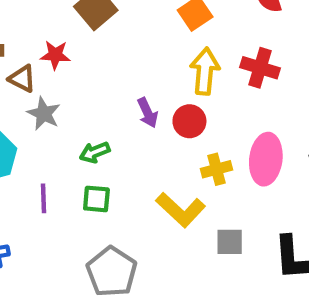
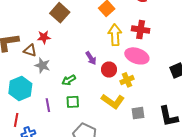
red circle: (189, 121) -> (109, 70), moved
pink ellipse: (266, 159) -> (137, 56), moved, turned -70

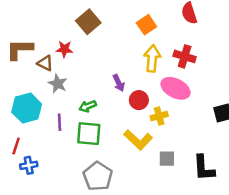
green square: (73, 102) -> (89, 134), size x1.5
purple line: (48, 105) -> (59, 122), moved

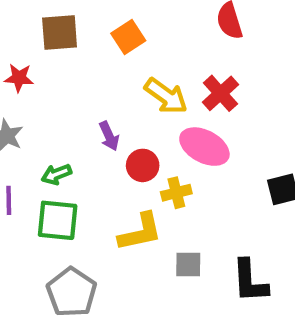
brown square: (88, 22) -> (60, 33), turned 35
orange square: (146, 25) -> (128, 37), moved
red cross: (185, 56) -> (221, 93), turned 30
yellow arrow: (152, 59) -> (166, 96), turned 120
yellow L-shape: (138, 140) -> (140, 232), turned -56

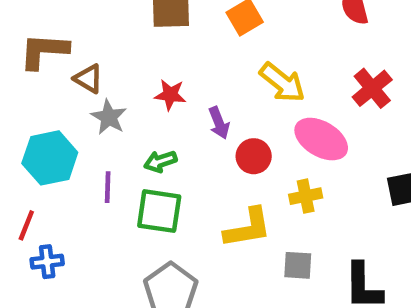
red star: (19, 78) -> (170, 95), moved
red cross: (221, 93) -> (372, 88), moved
yellow cross: (176, 193) -> (306, 196), moved

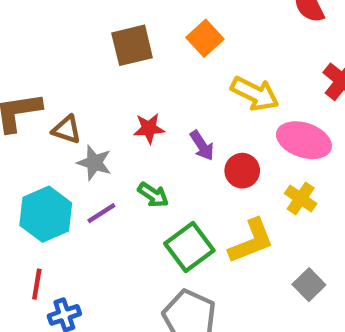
green arrow: (160, 161) -> (153, 195), turned -116
purple line: (108, 187) -> (101, 213), moved, turned 68
yellow cross: (306, 196) -> (301, 198), turned -32
green square: (159, 211) -> (189, 247), moved, turned -33
gray square: (298, 265) -> (309, 285), moved, turned -36

